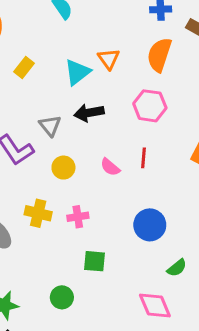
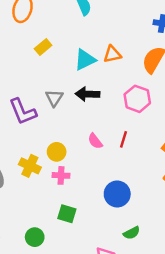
orange triangle: (109, 59) -> (112, 54), turned 42
yellow circle: (63, 168) -> (57, 152), moved

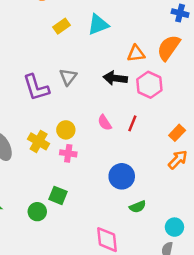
orange triangle: (112, 54) -> (136, 54), moved
cyan triangle: (85, 60) -> (98, 25), moved
black arrow: (87, 94) -> (115, 78), moved
green square: (67, 214) -> (58, 195), moved
green semicircle: (132, 233) -> (138, 207), moved

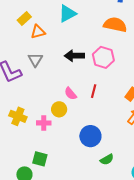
cyan triangle: (98, 25) -> (67, 13), moved
orange semicircle: (169, 48) -> (115, 25), turned 75
orange triangle: (136, 54) -> (38, 32), moved
yellow circle: (66, 130) -> (59, 109), moved

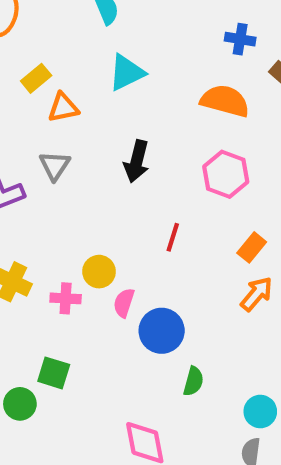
black arrow: (74, 56) -> (137, 161), turned -78
pink hexagon: (103, 57) -> (226, 174), moved
pink semicircle: (70, 94) -> (124, 303), moved, turned 56
green semicircle: (107, 160) -> (193, 381), turned -48

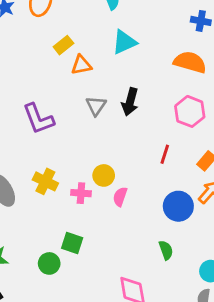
gray triangle: (55, 166) -> (96, 106), moved
red line: (173, 237) -> (165, 154), moved
blue circle: (162, 331) -> (178, 206), moved
green semicircle: (193, 381) -> (166, 250), turned -36

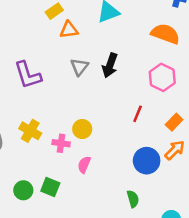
pink semicircle: (120, 197) -> (84, 165), moved
green circle: (49, 263) -> (23, 190), moved

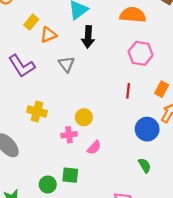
black arrow: (110, 65) -> (88, 37), moved
purple L-shape: (28, 75) -> (22, 66), moved
yellow cross: (30, 131) -> (37, 111), moved
pink semicircle: (84, 165) -> (94, 148), turned -144

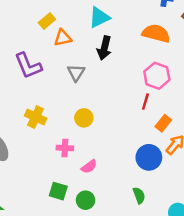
orange rectangle: (162, 89) -> (163, 123), moved
red line: (128, 91) -> (145, 102), moved
yellow circle: (84, 117) -> (84, 118), moved
green circle: (48, 184) -> (85, 200), moved

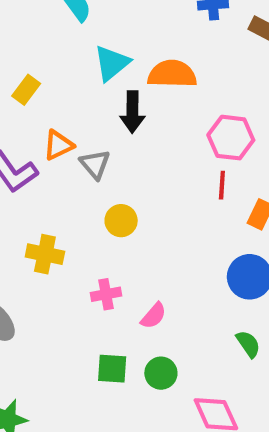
orange semicircle: (156, 33) -> (172, 74), moved
orange triangle: (63, 38) -> (58, 145), moved
yellow circle: (84, 118) -> (121, 221), moved

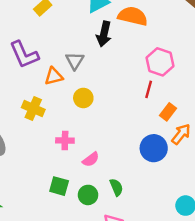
orange triangle: (58, 145) -> (54, 76), moved
green semicircle: (248, 344) -> (116, 187), moved

